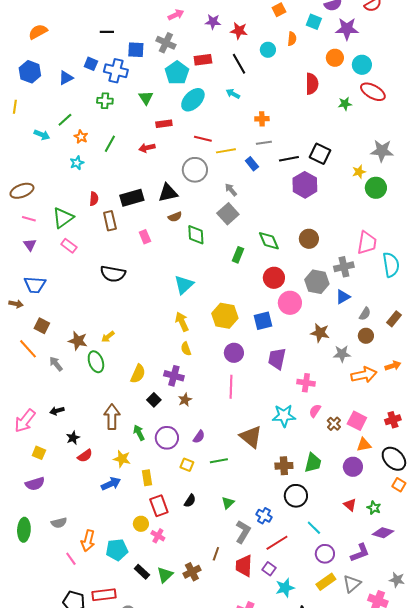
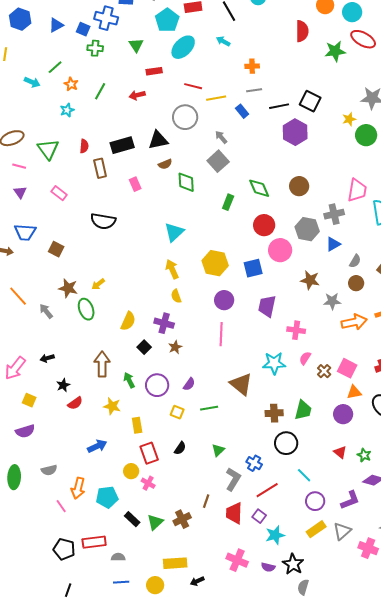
blue square: (91, 64) -> (83, 29), moved
green star: (345, 104) -> (335, 51), size x1.5
green triangle: (63, 218) -> (48, 149), moved, turned -30
brown square: (42, 326) -> (56, 249), moved
blue arrow: (111, 484) -> (97, 446), moved

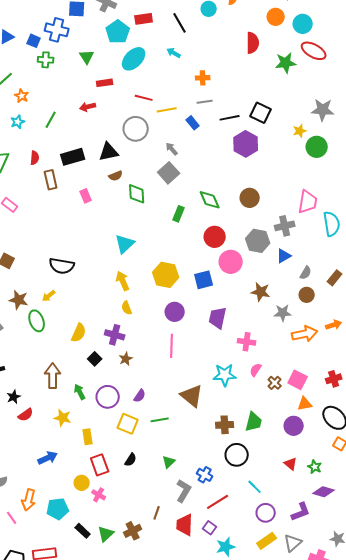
green line: (100, 91) -> (51, 120), moved
black semicircle: (103, 221) -> (62, 266), moved
yellow square: (177, 412) -> (128, 424), size x1.5

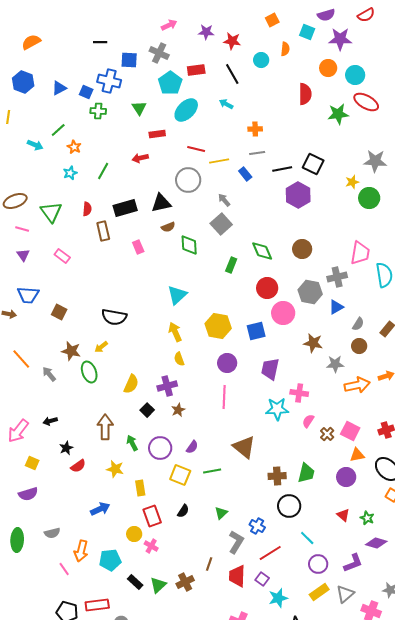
purple cross: (115, 335) -> (167, 386), turned -30
cyan star: (225, 375) -> (277, 409), moved

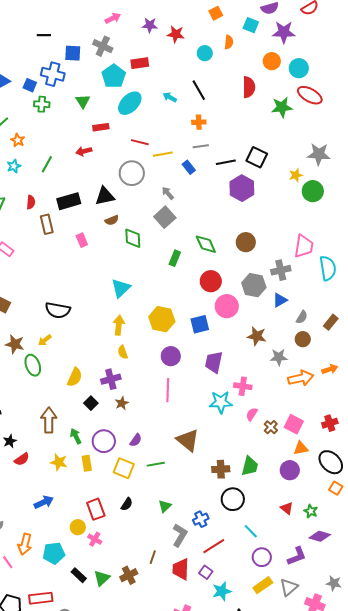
black line: (232, 74) -> (199, 90), moved
yellow arrow: (175, 332) -> (119, 325), turned 30
yellow rectangle: (140, 488) -> (87, 463), moved
blue cross: (257, 526) -> (201, 519), turned 35

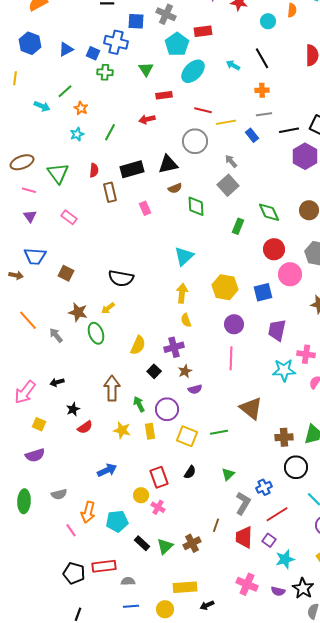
purple semicircle: (136, 440) -> (195, 389), moved, turned 40

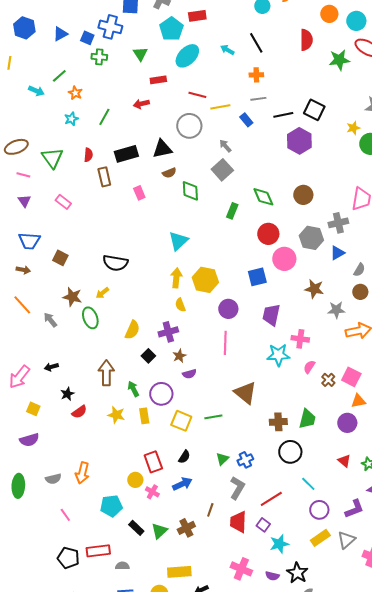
brown arrow: (16, 275) -> (23, 270), moved
yellow hexagon: (225, 287) -> (205, 280), moved
blue arrow: (107, 470) -> (182, 484), moved
blue cross: (264, 487) -> (245, 460), moved
orange arrow: (88, 512) -> (82, 473), moved

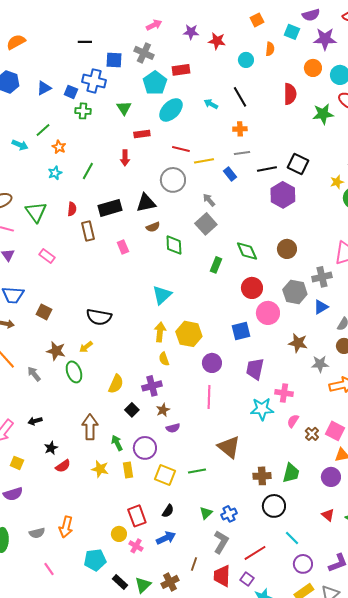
red arrow: (141, 104) -> (125, 158), turned -77

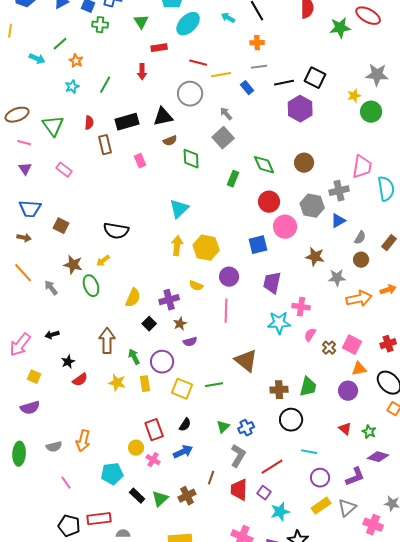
yellow semicircle: (164, 359) -> (196, 286), moved, turned -48
cyan line: (292, 538) -> (309, 452), turned -35

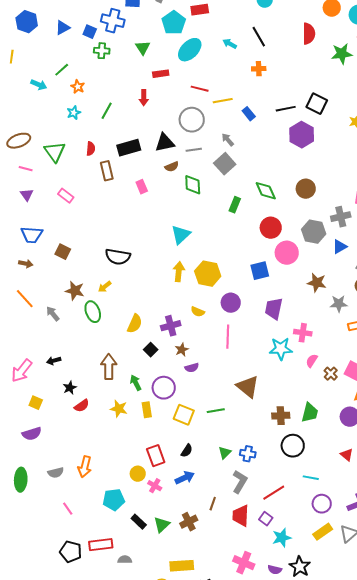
gray line: (259, 67) -> (194, 150), moved
blue cross: (246, 428) -> (248, 454), turned 35

